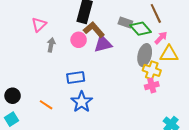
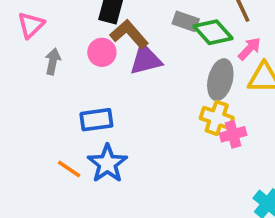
yellow cross: (152, 70) -> (217, 118), moved
orange line: (46, 105) -> (69, 169), moved

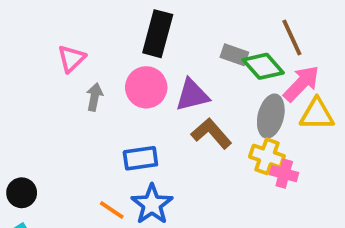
brown L-shape: (129, 34) -> (211, 133), moved
pink arrow: (249, 49) -> (301, 84), size x1.5
pink circle: (102, 52) -> (146, 87), size x1.4
pink cross: (233, 134) -> (284, 174), turned 30

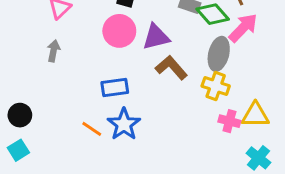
gray arrow: (94, 97) -> (54, 51), moved
yellow triangle: (317, 114) -> (255, 115), moved
pink cross: (284, 174) -> (229, 121), moved

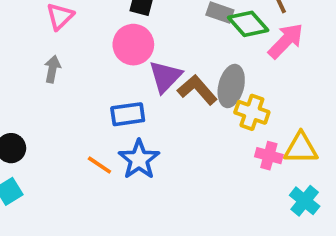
purple triangle: (156, 37) -> (165, 77), moved, turned -32
gray ellipse: (219, 54) -> (231, 86), moved

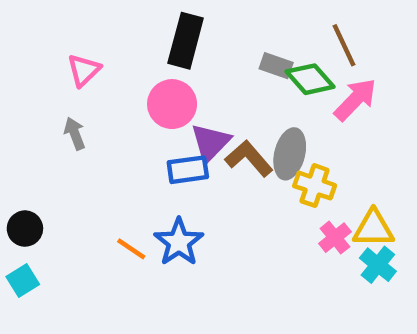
gray arrow: (52, 69) -> (75, 133), turned -32
blue rectangle: (128, 114) -> (188, 170), moved
pink cross: (269, 156) -> (335, 238), turned 36
cyan cross: (305, 201) -> (378, 265), moved

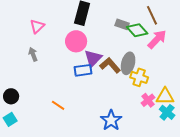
blue star: (179, 242) -> (111, 120), moved

